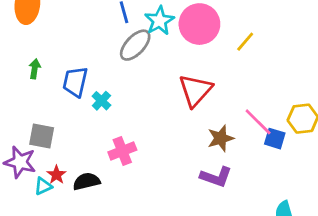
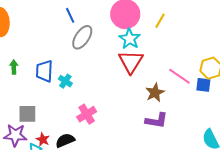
cyan star: (159, 21) -> (130, 39), moved
blue square: (275, 139) -> (203, 85), moved

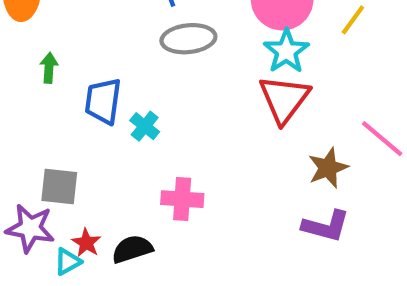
gray ellipse: (82, 37) -> (188, 39), turned 45
green arrow: (14, 67) -> (49, 68), moved
pink cross: (87, 114) -> (182, 199), turned 30

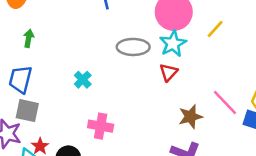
gray ellipse: (188, 39) -> (133, 47), moved
red triangle: (284, 99) -> (169, 72), size x0.6
blue trapezoid: (103, 101) -> (20, 79), moved

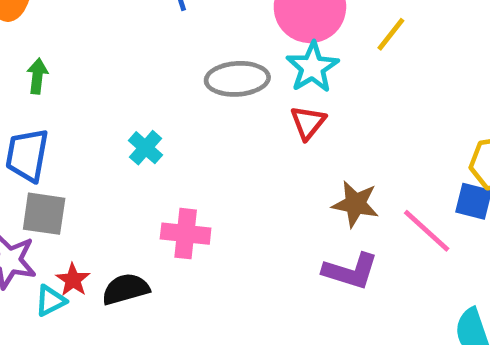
pink line: (225, 103) -> (427, 231), moved
brown star: (190, 117) -> (355, 204), turned 30

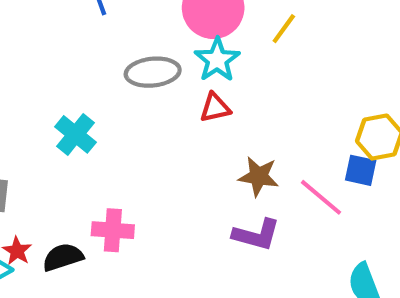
red triangle: (308, 123) -> (215, 108), turned 40
cyan cross: (145, 148) -> (76, 134), size x1.4
pink cross: (186, 234) -> (113, 230), moved

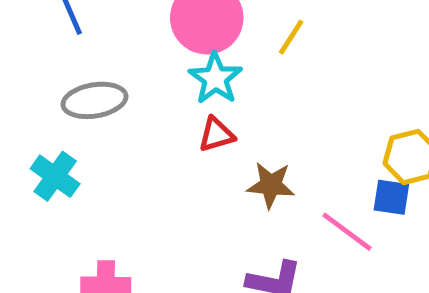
gray ellipse: (153, 72) -> (94, 100), moved
brown star: (259, 176) -> (271, 185), moved

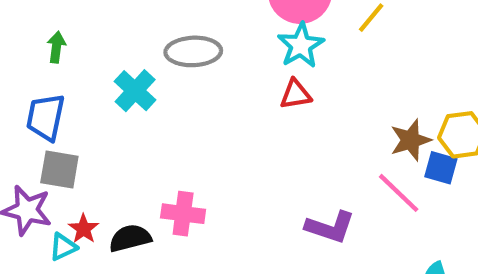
cyan cross: (55, 176) -> (135, 91), moved
brown star: (271, 185) -> (411, 140), moved, turned -30

